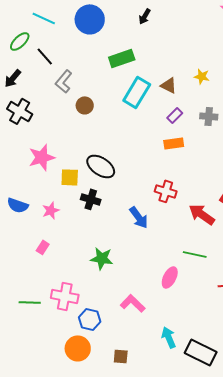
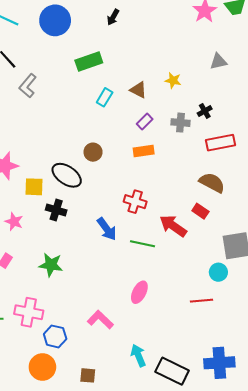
cyan rectangle: (137, 92) -> (105, 97), size x0.6
brown circle: (85, 105) -> (93, 152), moved
pink star: (51, 210) -> (14, 222), turned -30
green line: (195, 254) -> (143, 244), moved
green star: (102, 258) -> (51, 265), moved

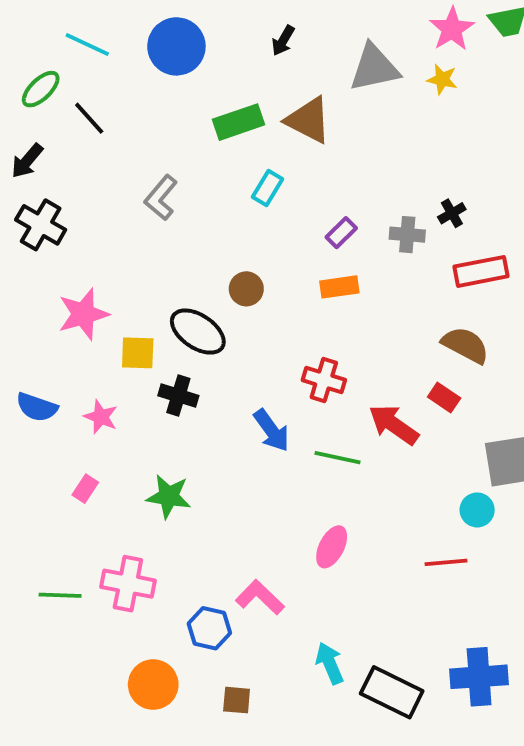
gray triangle: (218, 61) -> (374, 68), moved, size x1.6
yellow star: (173, 80) -> (442, 79), moved
gray L-shape: (28, 86) -> (161, 198), moved
brown triangle: (138, 90) -> (308, 120), moved, size x1.5
blue hexagon: (55, 336) -> (209, 628), moved

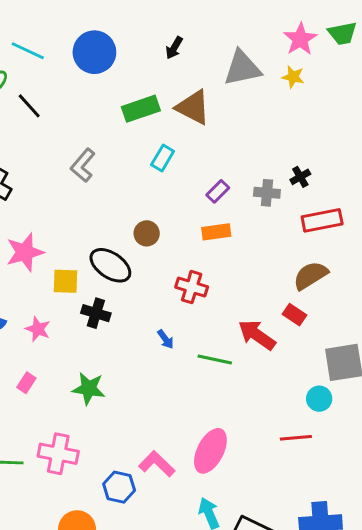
brown semicircle: (465, 345) -> (310, 275), turned -60
red cross: (324, 380) -> (192, 287), moved
blue arrow: (271, 430) -> (165, 339), size x0.6
pink ellipse: (332, 547) -> (210, 451), moved, size x1.4

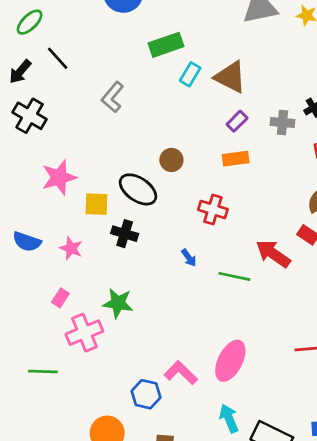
black line: (29, 106) -> (58, 58), moved
brown triangle: (193, 107) -> (230, 77), moved
cyan rectangle: (163, 158) -> (190, 74), moved
pink cross: (58, 454) -> (84, 333), moved, turned -33

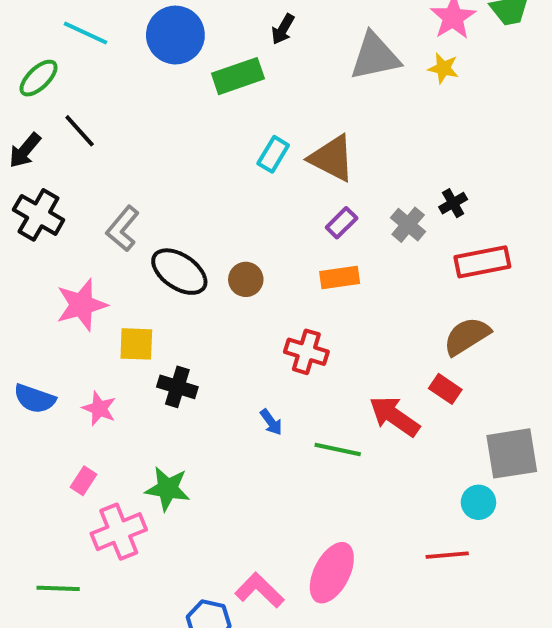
green rectangle: (166, 45) -> (238, 76), moved
gray L-shape: (113, 97) -> (123, 229), moved
gray cross: (283, 122) -> (408, 225), turned 35
black ellipse: (138, 189) -> (179, 272), moved

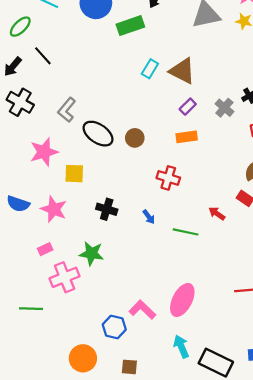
black cross: (177, 387) -> (107, 209), moved
pink star: (99, 408) -> (54, 209), size x1.4
red arrow: (394, 416) -> (217, 214), size x0.6
pink rectangle: (84, 481) -> (45, 249), turned 32

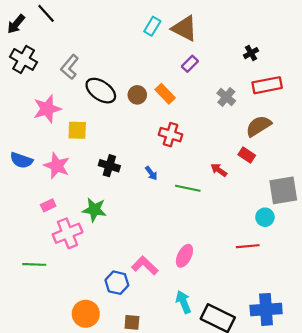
gray cross: (224, 108) -> (226, 97), moved
orange rectangle: (187, 137) -> (165, 94), moved, turned 54
pink ellipse: (182, 300) -> (184, 256), size x0.7

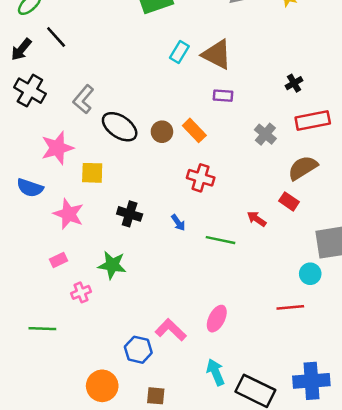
purple rectangle: (190, 64) -> (223, 96), turned 49
blue semicircle: (21, 160) -> (30, 188), moved
pink cross: (68, 233) -> (81, 292), size x0.6

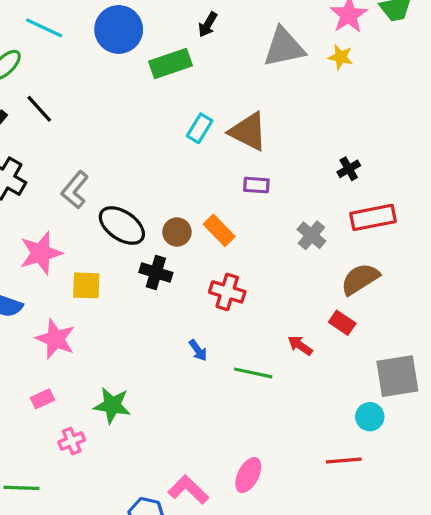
black cross: (130, 214) -> (156, 273), moved

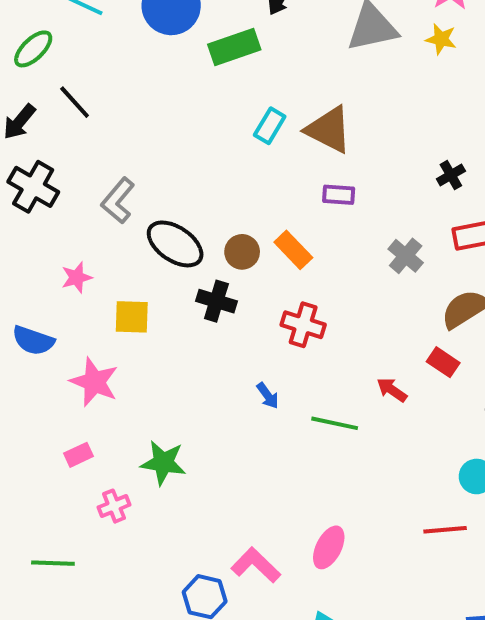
pink star: (41, 253) -> (77, 277), size x0.6

